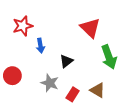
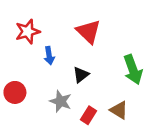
red triangle: (90, 28) -> (88, 32), moved

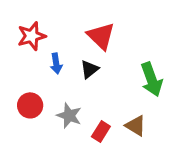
black triangle: (81, 75) -> (89, 69), moved
red circle: (15, 92) -> (30, 105), moved

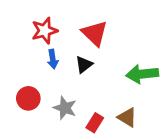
red star: (32, 36) -> (45, 31), moved
green arrow: (152, 79) -> (142, 74), turned 104

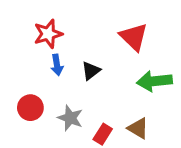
red triangle: (95, 33) -> (134, 37), moved

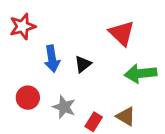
red star: (48, 34) -> (22, 26), moved
blue arrow: (57, 65) -> (52, 59), size x1.4

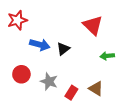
blue arrow: (52, 59) -> (40, 45), turned -66
green arrow: (141, 73) -> (107, 56), size x0.6

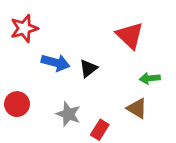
red circle: (21, 74) -> (17, 104), moved
brown triangle: (96, 89) -> (137, 108), moved

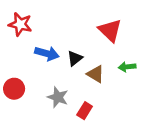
red star: (24, 28) -> (20, 24), turned 30
brown triangle: (137, 108) -> (95, 74), moved

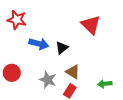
green arrow: (127, 67) -> (105, 84), moved
brown triangle: (95, 74) -> (73, 72), moved

